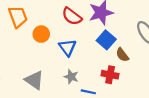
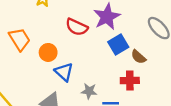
blue square: (106, 40) -> (118, 45), turned 30
blue triangle: (67, 47) -> (64, 72), moved

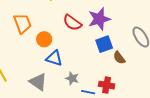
blue triangle: (64, 72) -> (54, 58), turned -36
red cross: (130, 81) -> (107, 85), moved

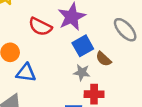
gray star: (72, 78) -> (82, 72), moved

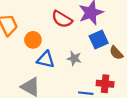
gray star: (82, 72) -> (74, 58), moved

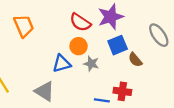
orange circle: (33, 40) -> (79, 46), moved
blue triangle: (46, 59) -> (62, 64), turned -30

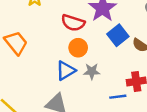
gray star: (91, 64) -> (92, 71), moved

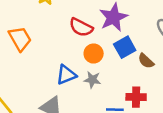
orange circle: (78, 48) -> (94, 54), moved

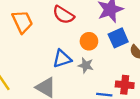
red semicircle: (81, 27) -> (63, 15), moved

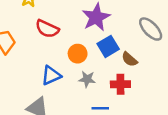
gray star: (86, 65) -> (87, 79), moved
red cross: (125, 85) -> (120, 84), moved

